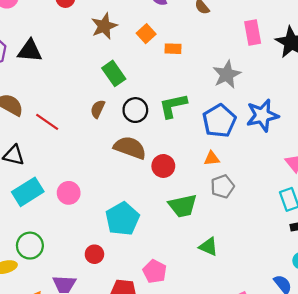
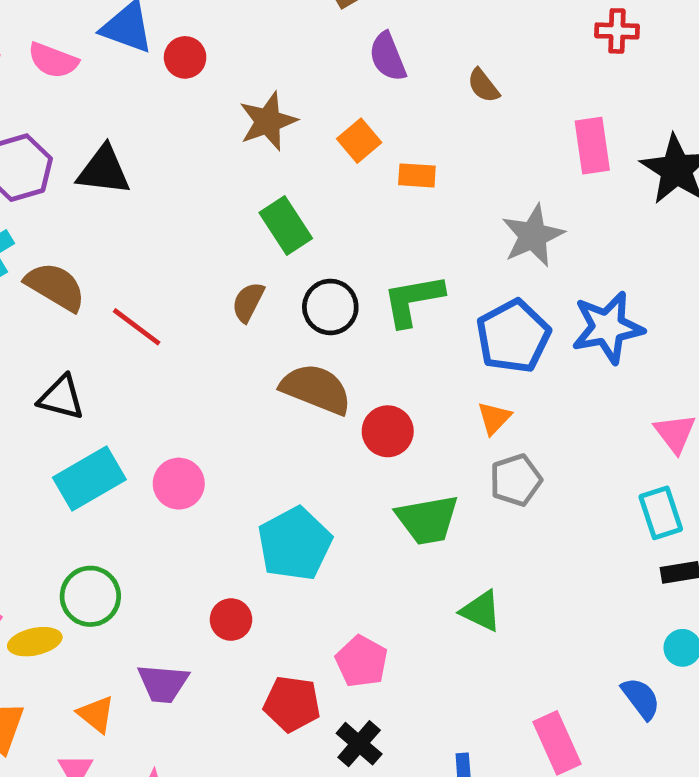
orange triangle: (212, 158) -> (494, 418), turned -42

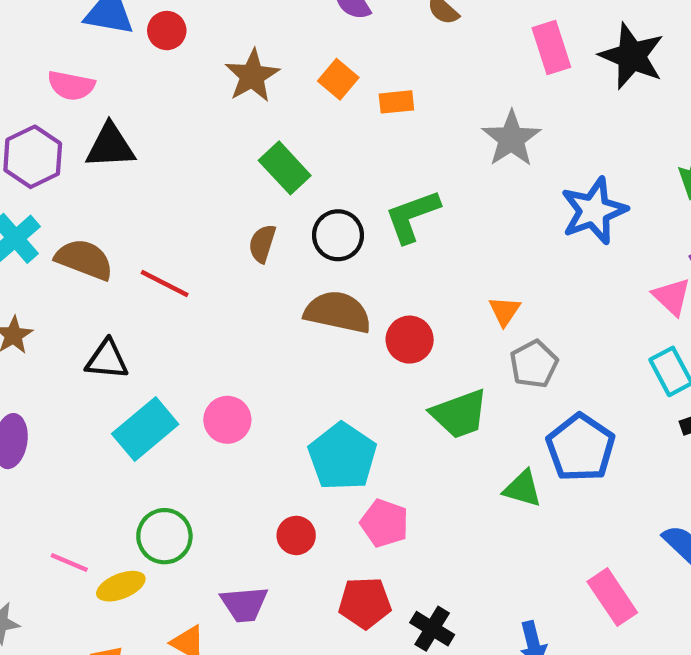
pink semicircle: (53, 60) -> (71, 86), moved
blue pentagon: (513, 336) -> (581, 448), moved
pink pentagon: (362, 661) -> (385, 523), moved

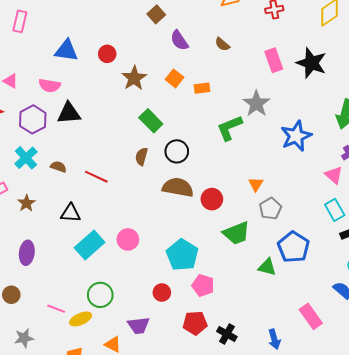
red circle: (167, 31) -> (107, 54), moved
green L-shape: (412, 216) -> (230, 128), moved
brown semicircle: (84, 259) -> (58, 167), size x0.6

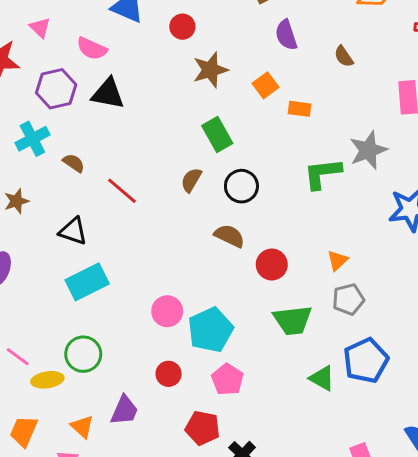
brown semicircle: (178, 187) -> (229, 236), size x0.7
pink circle: (128, 239) -> (167, 311), moved
purple trapezoid: (139, 325) -> (124, 410), turned -75

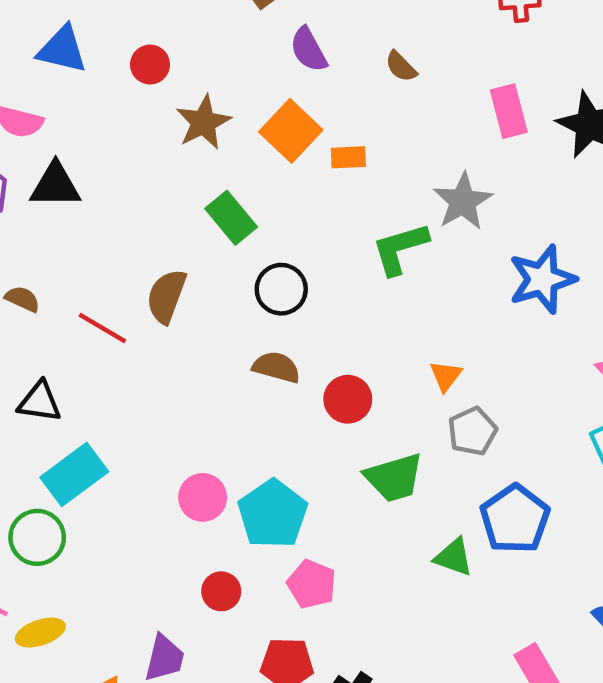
orange square: (265, 85) -> (291, 131), size x1.5
brown semicircle: (191, 180) -> (166, 296), moved, size x1.4
green circle: (83, 354) -> (37, 537), moved

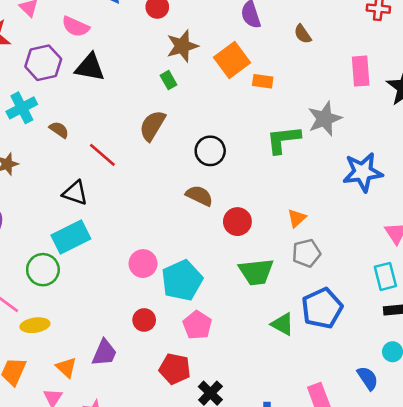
green rectangle: (231, 218) -> (169, 80), moved, size x0.6
brown semicircle: (166, 296) -> (152, 126), moved
black triangle: (40, 402) -> (75, 193), moved

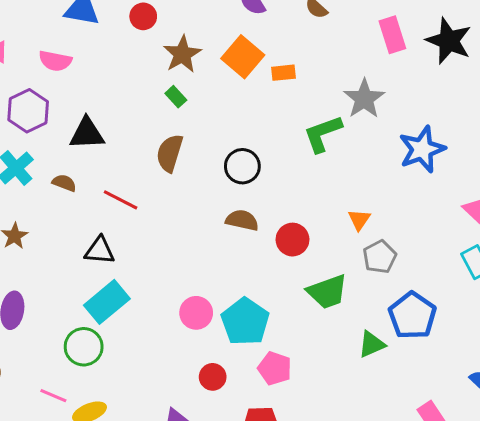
black triangle: (90, 67) -> (87, 134), moved
green triangle: (283, 324) -> (372, 344), turned -40

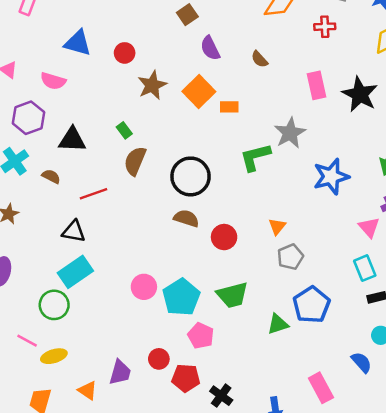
green rectangle: (176, 97) -> (124, 130), moved
black circle: (242, 166) -> (191, 176), size x1.4
red line: (121, 200) -> (94, 194), turned -52
green trapezoid: (327, 292) -> (232, 295), moved
red circle: (213, 377) -> (159, 359), moved

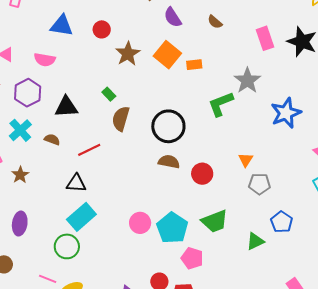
gray pentagon: (290, 257) -> (259, 184), turned 30
blue pentagon: (311, 305) -> (282, 222), size x0.7

